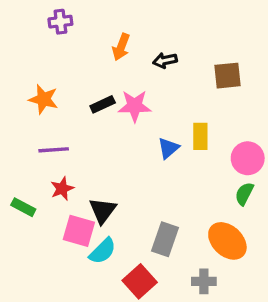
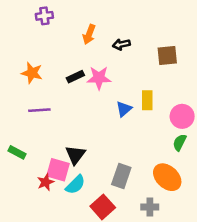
red star: (62, 189) -> (46, 182), moved

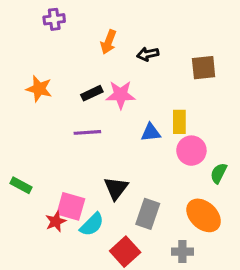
blue triangle: (124, 109) -> (151, 132), turned 35
purple line: (39, 110) -> (87, 132), moved
pink circle: (182, 116) -> (191, 151), moved
black triangle: (75, 155) -> (116, 188), moved

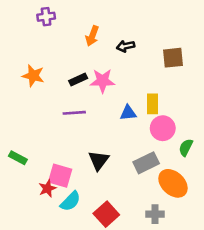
gray rectangle: (148, 214) -> (146, 163), moved, turned 45
cyan semicircle: (92, 224) -> (70, 201), moved

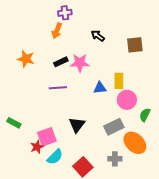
purple cross: (46, 17) -> (65, 13), moved
orange arrow: (92, 36) -> (57, 31), moved
black arrow: (126, 46) -> (98, 36), turned 48
pink square: (60, 176) -> (47, 137), turned -36
gray cross: (155, 214) -> (115, 159), moved

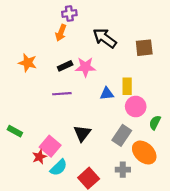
black arrow: (98, 36) -> (105, 38), size x1.6
gray rectangle: (114, 127) -> (122, 135), turned -30
pink square: (47, 137) -> (50, 146), turned -30

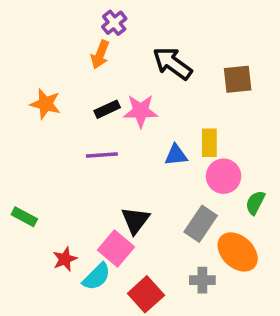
purple cross: (69, 13) -> (114, 23), turned -32
pink square: (50, 146) -> (116, 248), moved

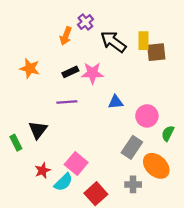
purple cross: (114, 23) -> (85, 22), moved
yellow rectangle: (209, 143) -> (143, 41), moved
green rectangle: (24, 217) -> (16, 143), turned 35
black triangle: (135, 220) -> (38, 130), moved

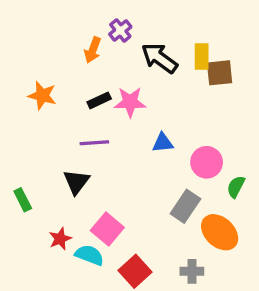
black triangle: (38, 130) -> (76, 182), moved
cyan semicircle: (63, 182) -> (89, 255), turned -114
gray cross: (133, 184) -> (192, 271), moved

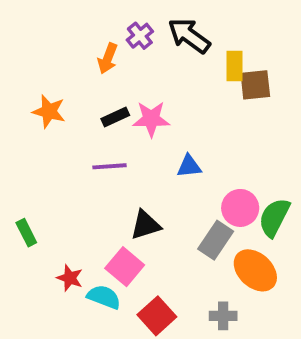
black arrow: (159, 58) -> (189, 36), moved
pink circle: (207, 162) -> (240, 208), moved
black triangle: (76, 182) -> (146, 225), moved, turned 36
green semicircle: (236, 187) -> (274, 217), size x1.5
red star: (60, 239) -> (70, 278), turned -30

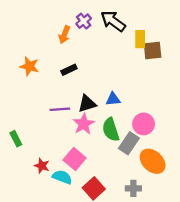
pink star: (151, 119) -> (84, 124), moved, turned -30
purple line: (110, 166) -> (60, 109), moved
green semicircle: (274, 217) -> (111, 130), moved, turned -45
black triangle: (146, 225) -> (87, 104), moved

